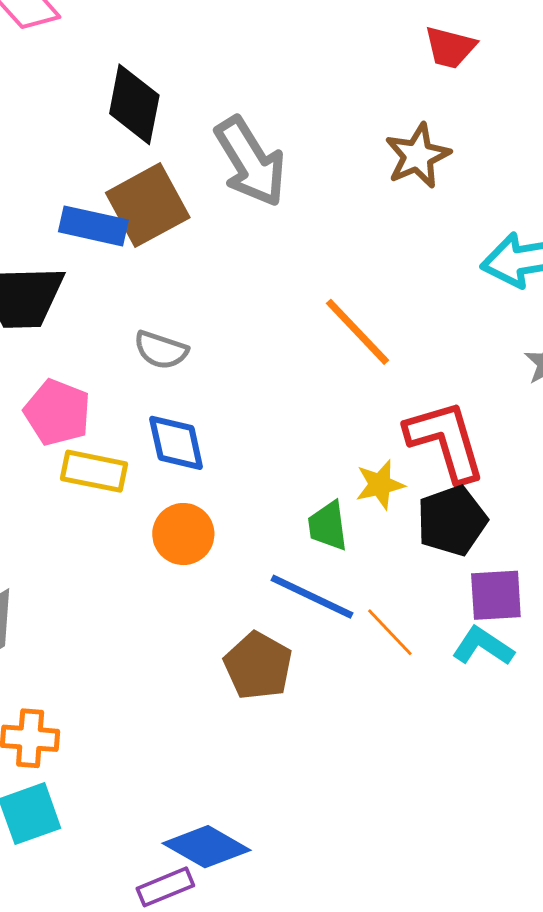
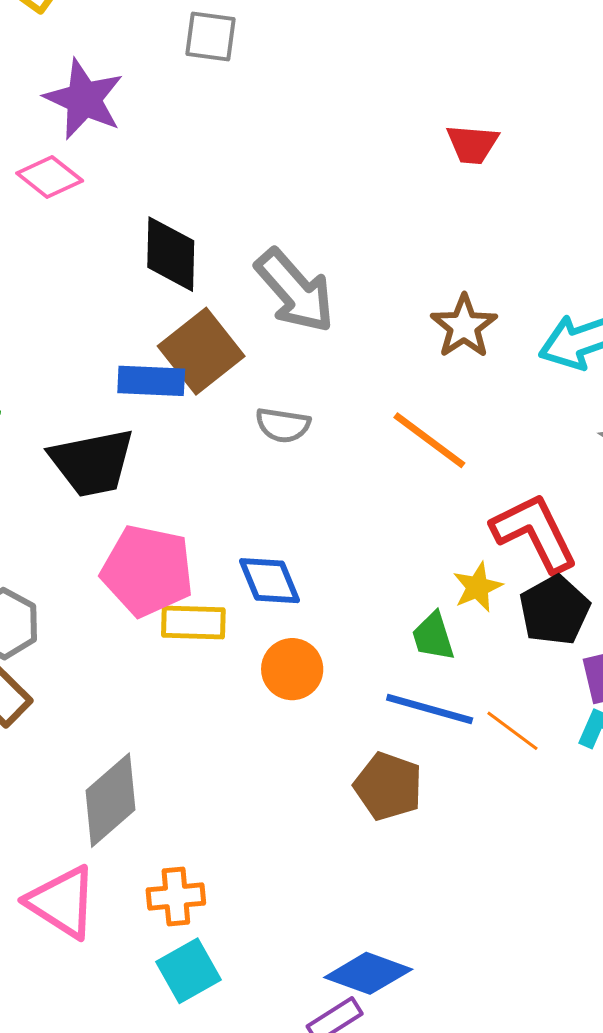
brown star: (418, 156) -> (464, 326), moved
gray semicircle: (161, 350) -> (283, 425), moved
pink pentagon: (57, 412) -> (147, 571), size x1.4

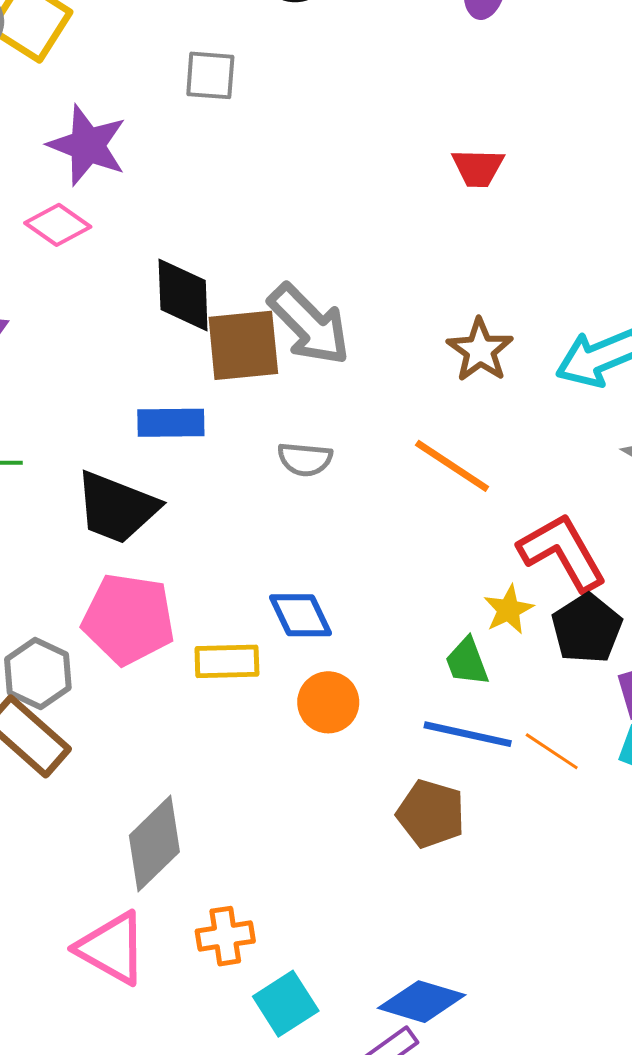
brown square: (201, 351) -> (243, 345), moved, turned 36
black trapezoid: (92, 463) -> (117, 508), turned 36
pink pentagon: (147, 571) -> (128, 619), moved
cyan square: (189, 971) -> (286, 1004), moved

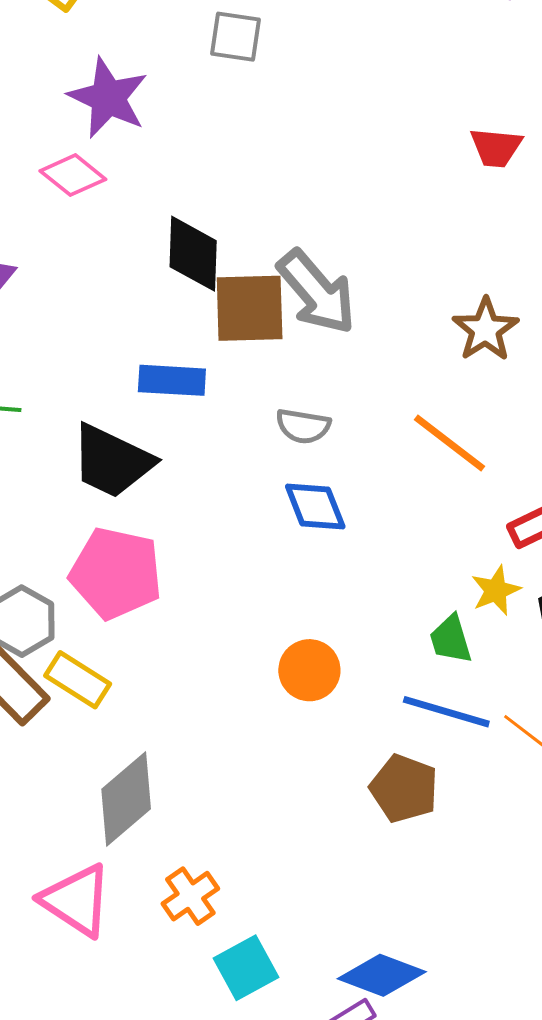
blue diamond: (300, 615) -> (315, 507), moved
yellow rectangle: (227, 661) -> (78, 680), moved, turned 30
orange cross: (225, 936) -> (190, 896), turned -30

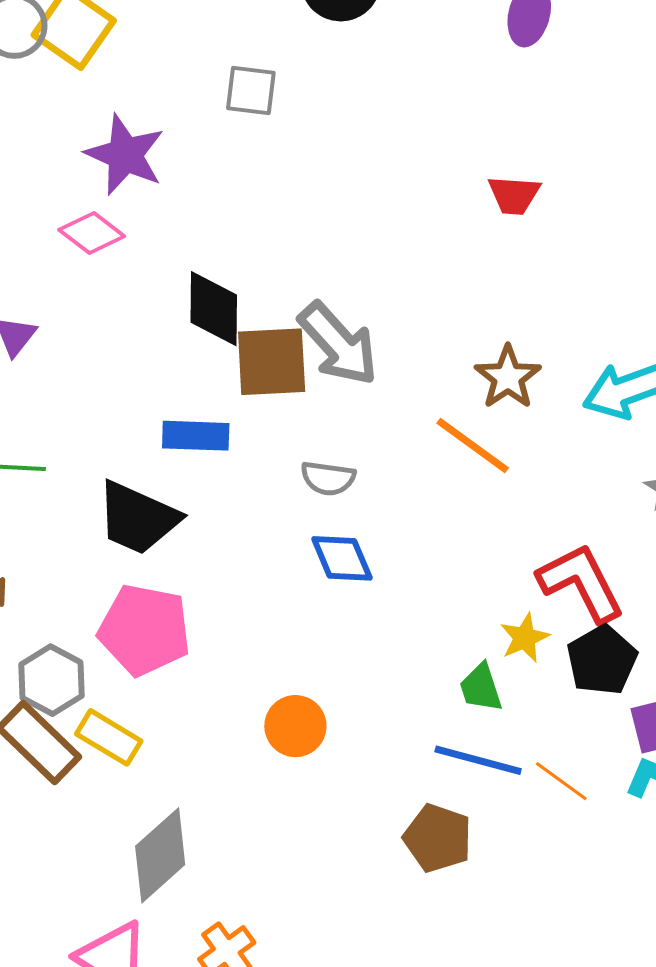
orange line: (449, 443) -> (473, 446), moved
orange circle: (309, 670) -> (295, 726), moved

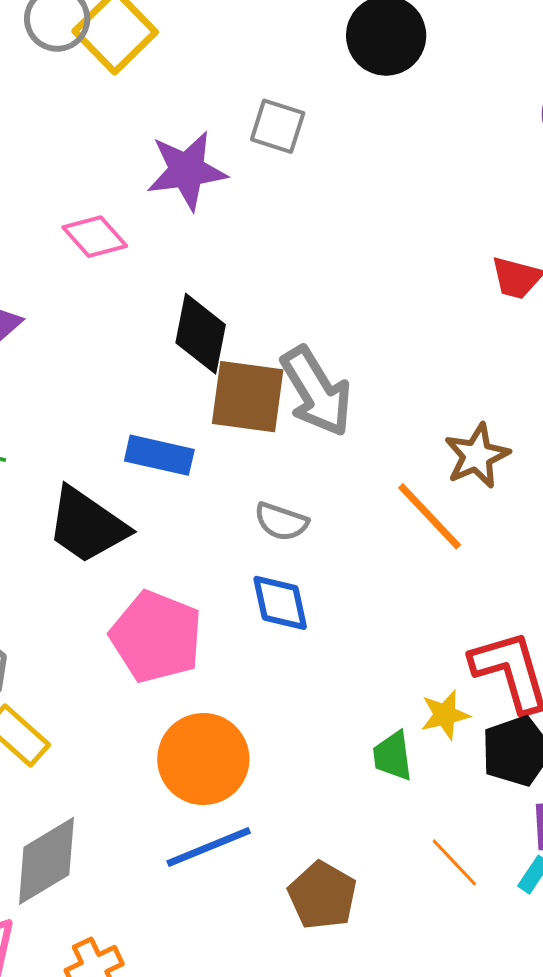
purple star: (125, 155) -> (187, 170), moved, turned 30
pink pentagon: (144, 630) -> (156, 637), moved
orange circle: (295, 726) -> (203, 759), size x1.5
blue line: (478, 760) -> (209, 847), moved, turned -48

